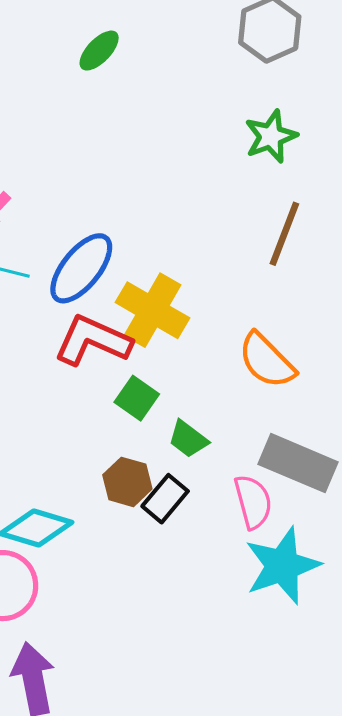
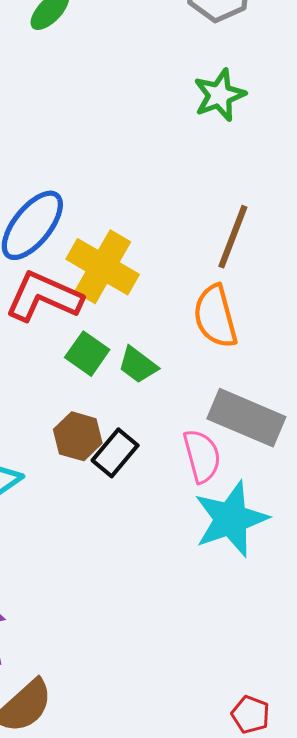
brown line: (284, 234) -> (233, 237), moved
orange semicircle: (267, 360) -> (215, 316), turned 30
green trapezoid: (188, 439) -> (138, 365), moved

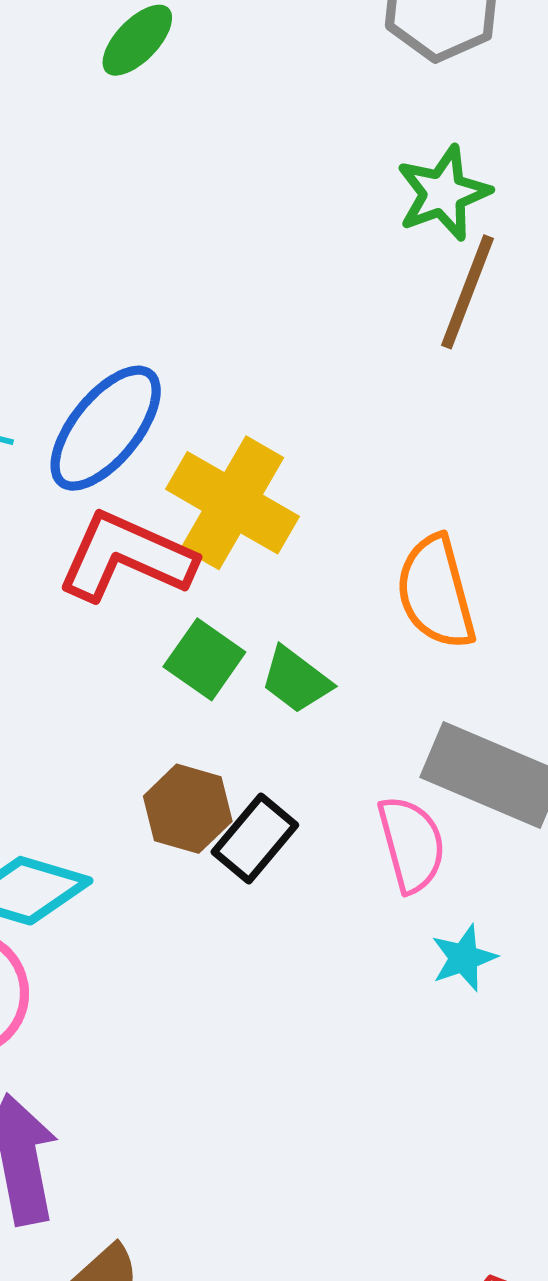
brown line: (233, 237) -> (468, 292), moved
cyan star: (231, 519) -> (464, 958), size x0.5

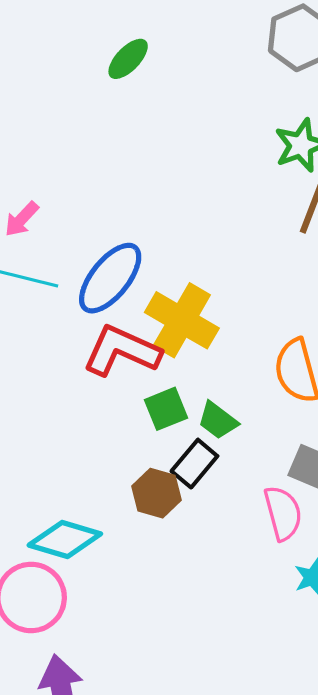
green square: (204, 659) -> (166, 409), turned 33
black rectangle: (255, 839) -> (194, 464), moved

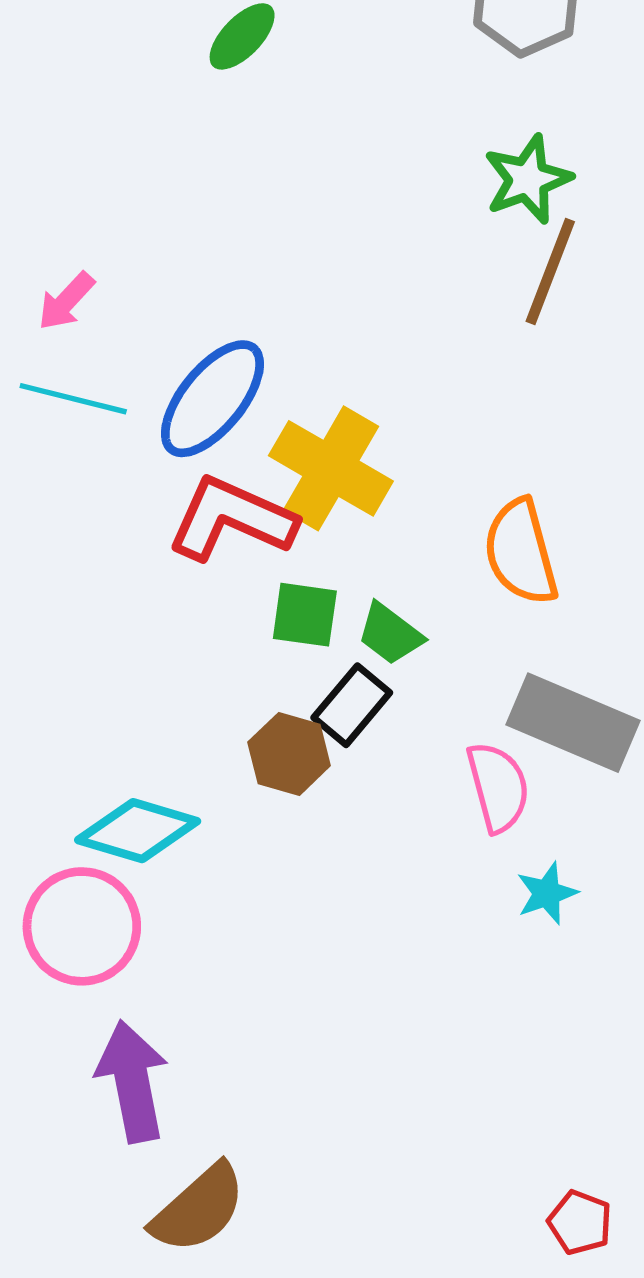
green square: (166, 409) -> (305, 615), turned 30

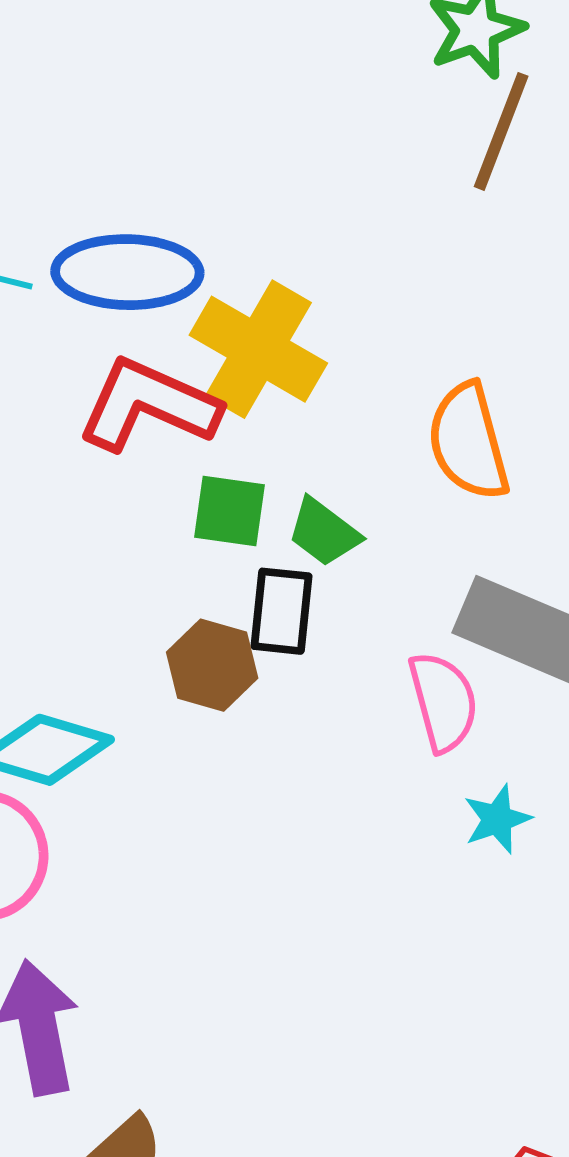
blue ellipse: (212, 399) -> (127, 272), turned 52
black rectangle: (352, 705) -> (281, 611), turned -34

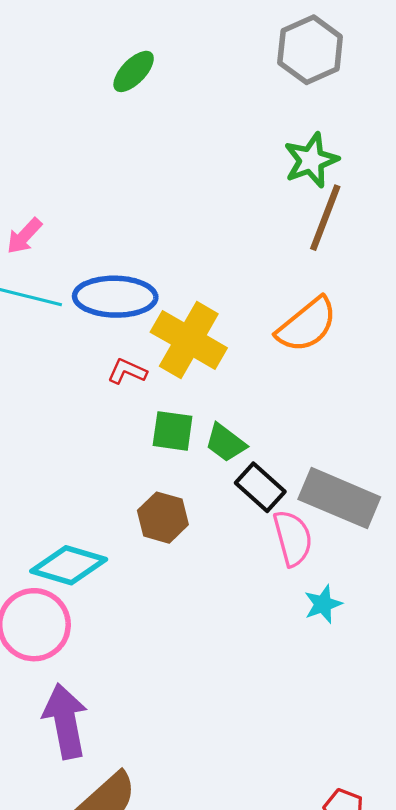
red L-shape: (149, 405) -> (127, 371), size x0.5
orange semicircle: (468, 442) -> (307, 325), moved, turned -114
black rectangle: (281, 611) -> (260, 487), moved, turned -54

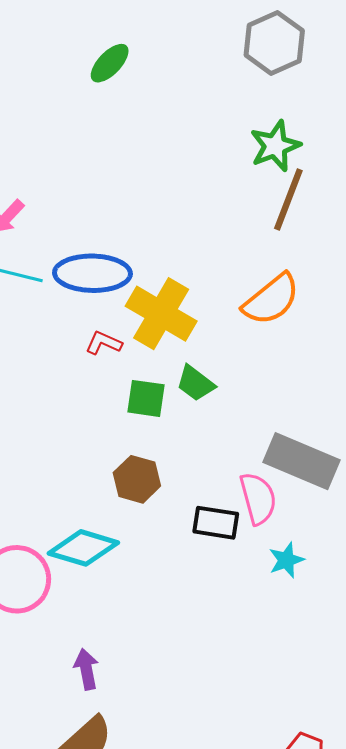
green trapezoid: (226, 443) -> (195, 383), moved
black rectangle: (260, 487) -> (216, 523), moved, turned -33
cyan diamond: (69, 565) -> (83, 548), moved
purple arrow: (65, 721) -> (86, 669), moved, size x0.6

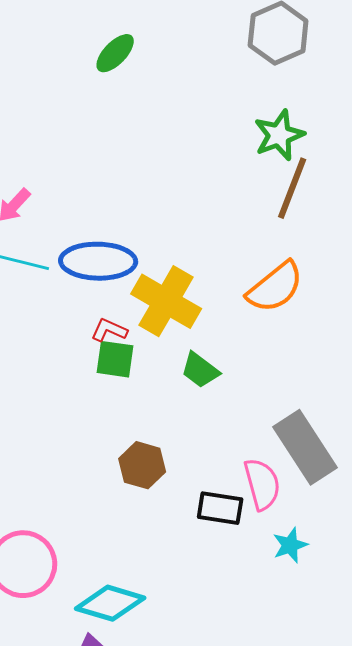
green square: (146, 398) -> (115, 359), moved
gray rectangle: (302, 461) -> (305, 447), turned 34
cyan diamond: (83, 548) -> (110, 603), moved

